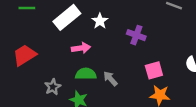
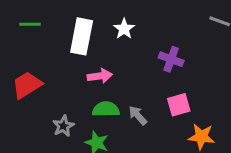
white rectangle: (67, 17) -> (82, 36), turned -40
white star: (100, 21) -> (124, 29), moved
pink square: (154, 70) -> (179, 105), moved

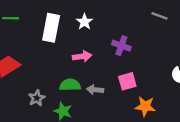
pink arrow: (100, 76) -> (82, 56), moved
gray arrow: (138, 115) -> (95, 90), turned -42

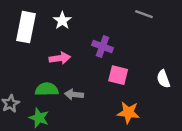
pink square: (127, 81) -> (118, 75), moved, turned 30

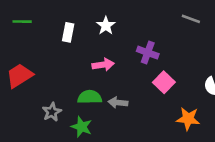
white rectangle: (26, 27) -> (68, 32), size x0.6
pink square: (118, 75) -> (164, 82), turned 30
orange star: (128, 113) -> (188, 119), moved

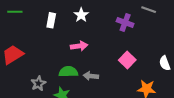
purple cross: (148, 53) -> (125, 22), moved

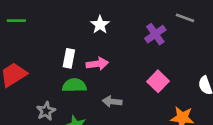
white rectangle: (51, 20) -> (69, 58), moved
purple cross: (125, 22) -> (155, 34), turned 35
green semicircle: (68, 72) -> (74, 85), moved

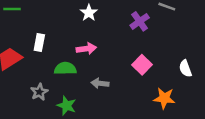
white rectangle: (69, 58) -> (39, 42), moved

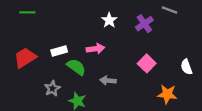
white star: (89, 13) -> (109, 20), moved
white rectangle: (39, 42) -> (59, 51), moved, turned 63
green semicircle: (65, 68) -> (76, 67), turned 36

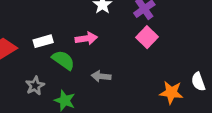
pink square: (147, 63) -> (147, 37), moved
white semicircle: (186, 67) -> (198, 82), moved

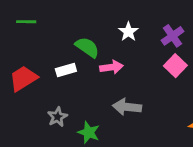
green semicircle: (63, 60) -> (87, 47), moved
gray arrow: (101, 76) -> (127, 107), size x1.4

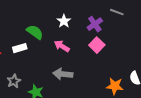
pink arrow: (111, 67) -> (62, 46), moved, turned -140

